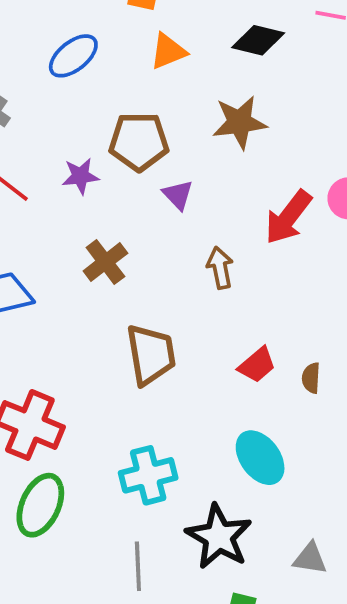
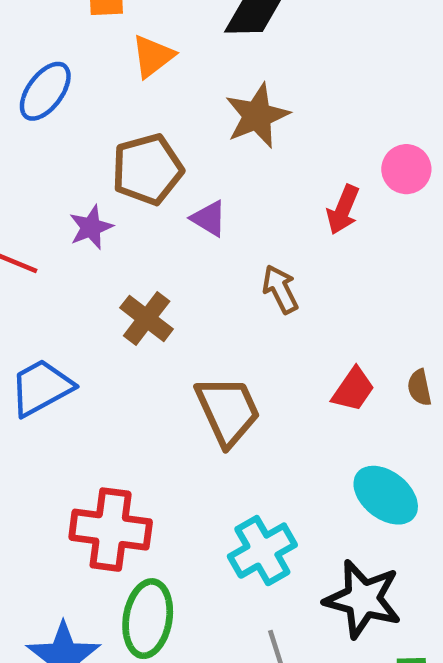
red arrow: (288, 217) -> (343, 210), size x0.7

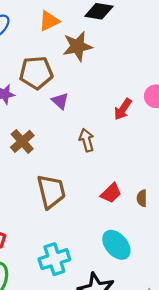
brown star: (257, 116) -> (77, 46), moved

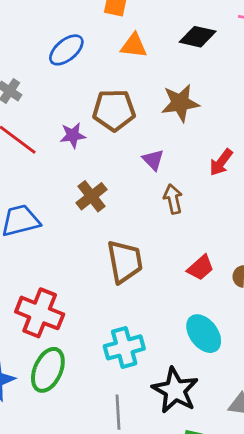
orange triangle: (49, 21) -> (134, 46), turned 30
brown star: (77, 46) -> (180, 103), moved
purple triangle: (60, 101) -> (153, 160), moved

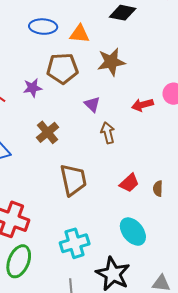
orange triangle: (134, 46) -> (80, 34), moved
blue ellipse: (66, 50) -> (43, 27), moved, turned 44
red arrow: (221, 162) -> (142, 105), turned 40

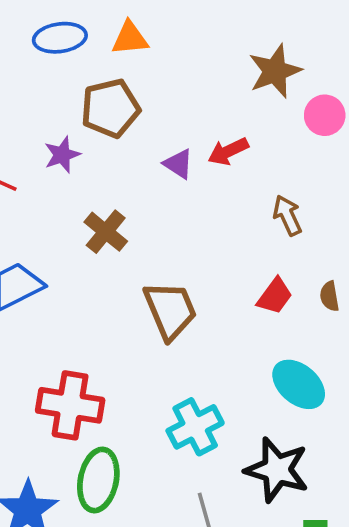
brown star: (111, 62) -> (275, 71), moved
red arrow: (142, 105) -> (228, 151), moved
brown arrow: (108, 133) -> (287, 215), moved

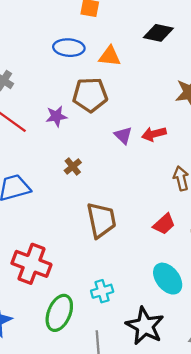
brown cross: (106, 232) -> (73, 166), size x0.7
cyan cross: (195, 427) -> (102, 291), size x0.7
green ellipse: (98, 480) -> (59, 313), moved

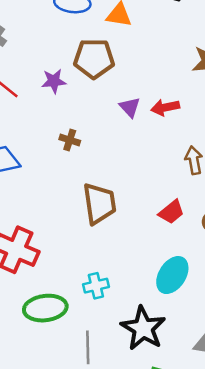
brown cross: (73, 166) -> (70, 140), turned -36
cyan ellipse: (168, 279) -> (172, 275), turned 68
green ellipse: (59, 313) -> (45, 308), turned 57

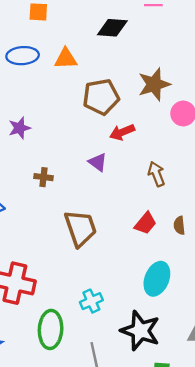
brown pentagon: (94, 58) -> (101, 97), moved
purple triangle: (130, 107) -> (98, 162), moved
green ellipse: (45, 308) -> (51, 329), turned -69

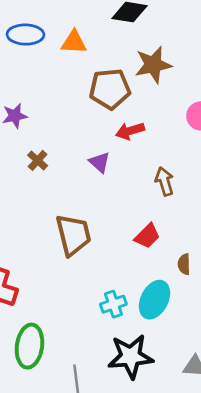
brown star: (154, 84) -> (153, 65), moved
brown cross: (44, 177) -> (38, 160), moved, turned 30
brown semicircle: (179, 225) -> (184, 264), moved
cyan cross: (91, 301) -> (113, 304), moved
black star: (140, 331) -> (131, 356), turned -30

